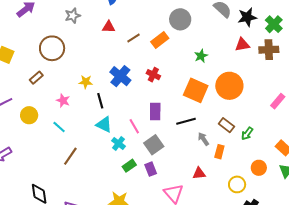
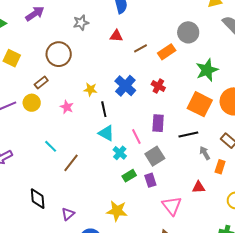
green star: (201, 56) -> (207, 70), size x1.6
yellow circle: (29, 115) -> (32, 103), moved
cyan line: (59, 127) -> (51, 146), moved

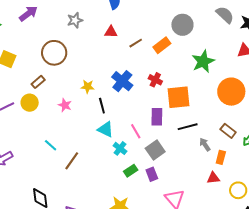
orange square: (200, 104) -> (179, 97), moved, turned -30
red triangle: (198, 187) -> (213, 178), moved

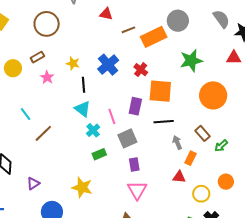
orange rectangle: (162, 45) -> (154, 37), size x1.4
brown rectangle: (38, 82) -> (37, 57), moved
purple rectangle: (152, 174) -> (134, 164), moved

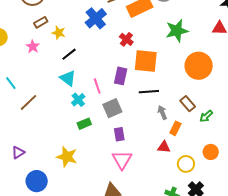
brown rectangle: (37, 57) -> (41, 22), moved
blue cross: (108, 65) -> (96, 18), moved
black line: (83, 85) -> (69, 54), turned 56

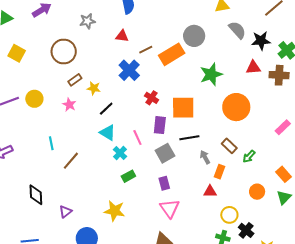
red cross: (126, 39) -> (151, 98), moved
cyan line: (11, 83) -> (51, 143), turned 32
gray square: (112, 108) -> (165, 153), moved
yellow circle: (186, 164) -> (229, 215), moved

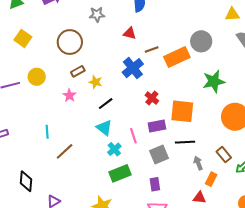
yellow circle: (34, 99) -> (37, 77), moved
purple rectangle: (160, 125) -> (157, 126), turned 66
green rectangle: (128, 176) -> (120, 173), size x1.5

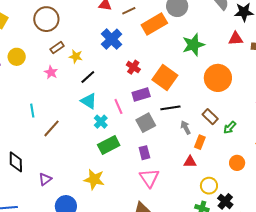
brown line: (152, 49) -> (129, 11), moved
orange square: (182, 111) -> (165, 78), turned 35

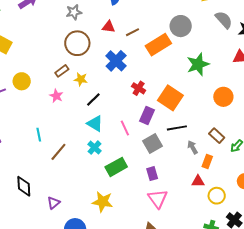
brown circle: (46, 19) -> (77, 43), moved
orange circle: (218, 78) -> (223, 97), size x0.7
purple rectangle: (141, 94) -> (147, 115), turned -48
cyan cross: (101, 122) -> (94, 148), moved
yellow circle: (209, 186) -> (217, 196), moved

